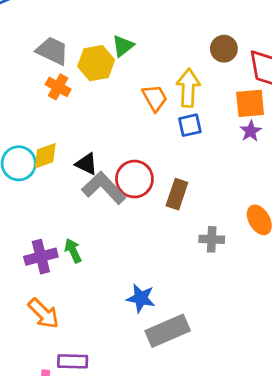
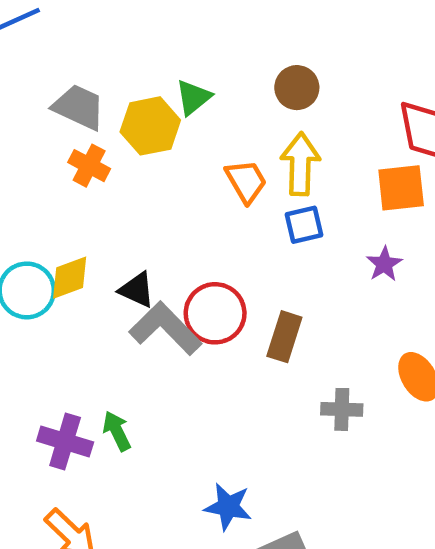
brown circle: (224, 49) -> (297, 88), moved
purple star: (251, 131) -> (384, 264), moved
purple cross: (41, 257) -> (65, 441), turned 32

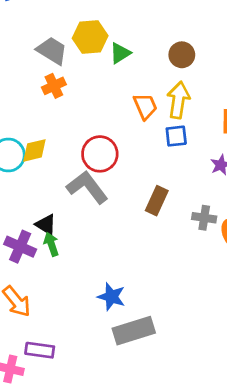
yellow hexagon: (150, 126) -> (90, 37), moved
orange cross: (89, 166) -> (54, 86), turned 30
black triangle: (137, 290) -> (46, 225), moved
red circle: (215, 313) -> (100, 154), moved
gray cross: (342, 409) -> (204, 218), moved

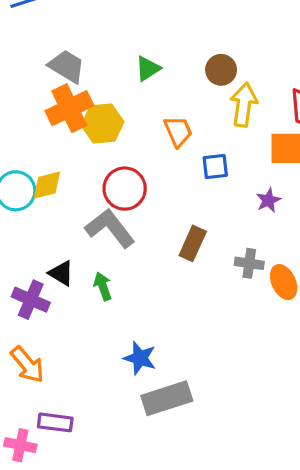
yellow hexagon: (90, 37) -> (103, 124), moved
orange cross: (54, 86) -> (69, 108), size x1.6
yellow arrow: (178, 100) -> (244, 105), moved
green arrow: (51, 244) -> (103, 286), moved

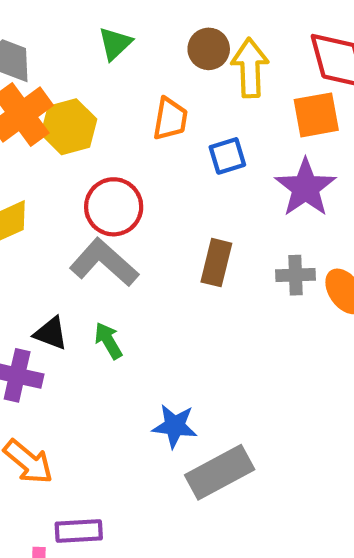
brown circle: (221, 70) -> (209, 49), moved
orange trapezoid: (178, 131) -> (170, 119), turned 44
purple star: (268, 200) -> (305, 188), size x1.8

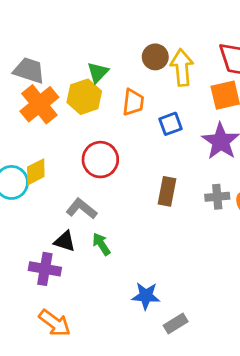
green triangle: (115, 44) -> (98, 72), moved
yellow hexagon: (69, 127) -> (84, 97), moved
gray L-shape: (104, 262) -> (81, 209), moved, size x0.7
gray rectangle: (220, 472) -> (176, 324), size x0.6

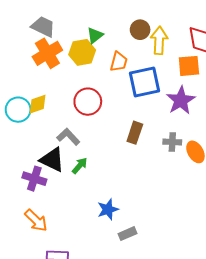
blue square: (170, 124) -> (145, 82), size x1.8
black triangle: (65, 241) -> (52, 160), size x1.5
green arrow: (101, 244) -> (80, 166), turned 66
blue star: (146, 296) -> (108, 209), turned -30

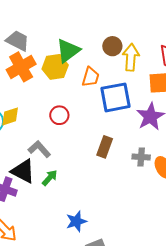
green triangle: (95, 35) -> (68, 51), size x1.5
red circle: (88, 102) -> (59, 115), size x0.7

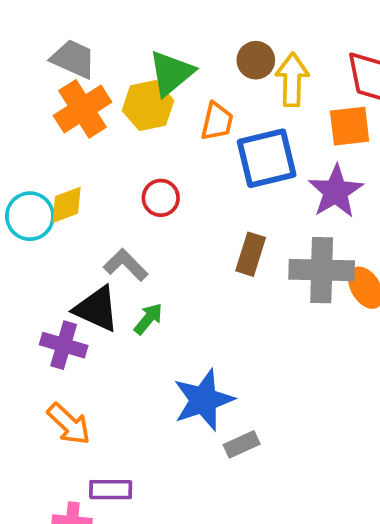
gray cross: (141, 157) -> (322, 270), size x1.8
blue star: (76, 221) -> (204, 400), size x1.5

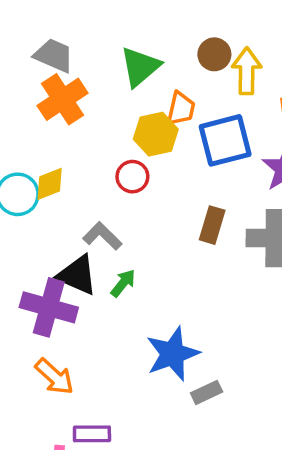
yellow hexagon: (148, 106) -> (156, 134), moved
purple cross: (64, 345) -> (49, 307), size x1.4

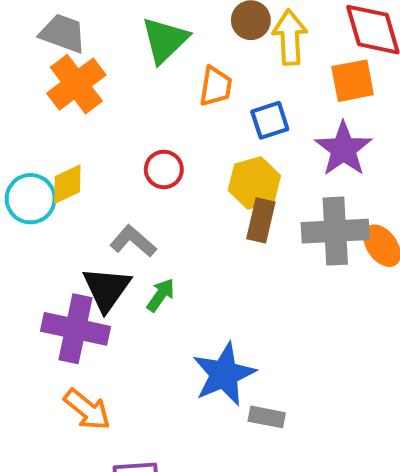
yellow hexagon: (156, 134) -> (254, 183), moved
blue square: (225, 140) -> (270, 120), size x0.6
black triangle: (77, 275) -> (107, 289), turned 45
gray rectangle: (207, 392) -> (267, 417), turned 40

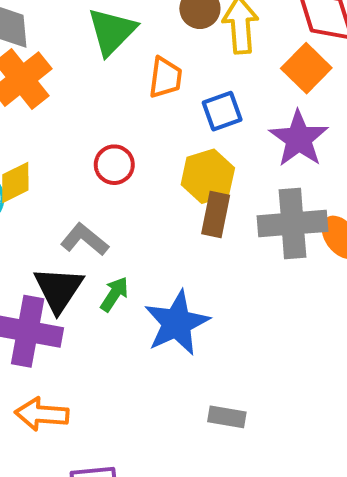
orange square: (353, 81) -> (306, 68), turned -33
blue star: (224, 374) -> (177, 323), moved
orange arrow: (87, 410) -> (42, 414), turned 147

